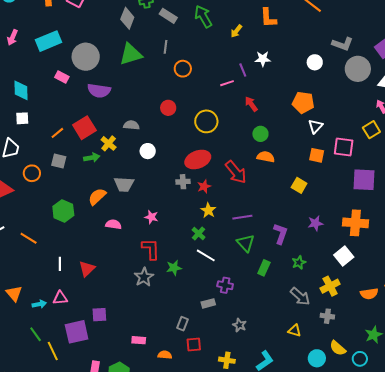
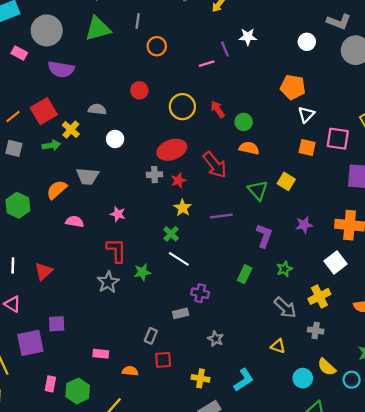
red arrow: (251, 104) -> (218, 109), moved
green triangle: (246, 243) -> (258, 190), moved
pink triangle: (60, 298) -> (12, 304), turned 35

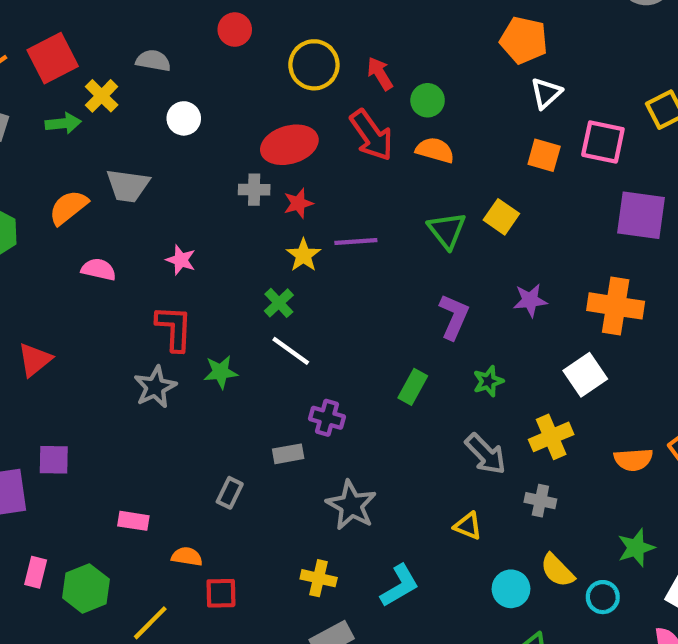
red arrow: (215, 165) -> (372, 135), moved
purple line: (221, 216) -> (356, 241), moved
gray star: (216, 339) -> (351, 505), size x1.6
red square: (163, 360) -> (221, 593), moved

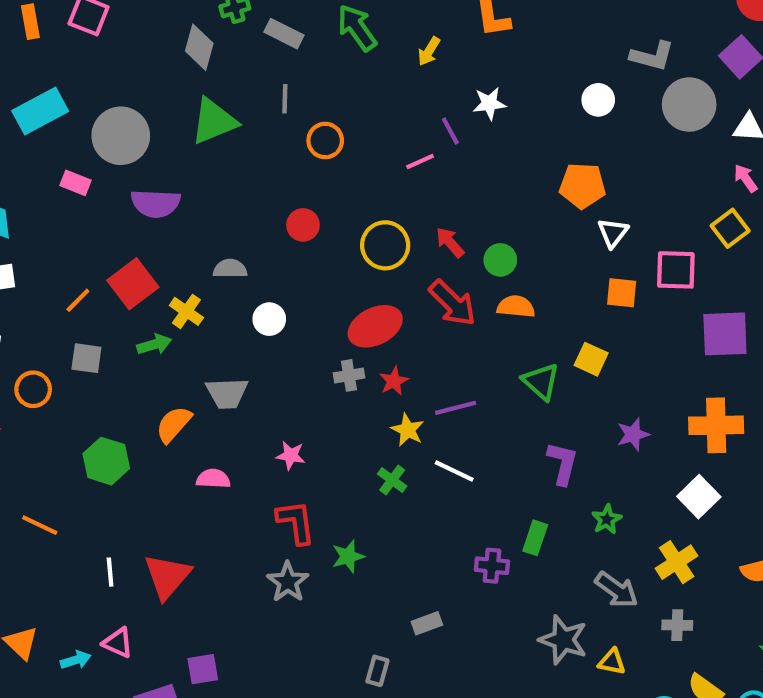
white line: (291, 351) -> (454, 471), moved
red triangle: (35, 360) -> (167, 576), size x1.4
purple cross: (327, 418) -> (492, 566), moved
gray star: (351, 505) -> (563, 640), moved

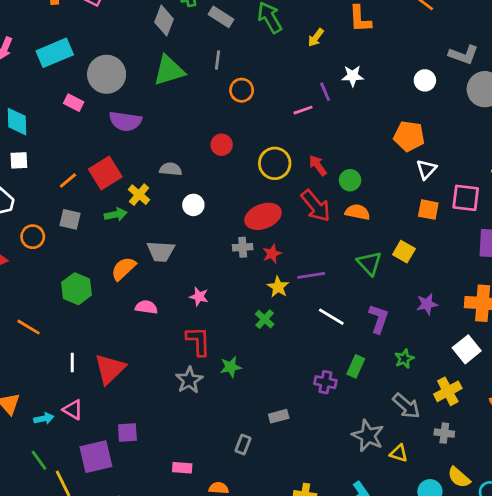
white line: (454, 471) -> (331, 317), moved

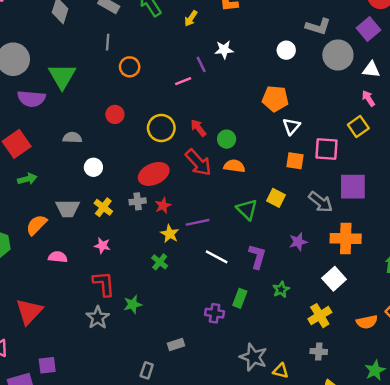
green triangle: (169, 70) -> (62, 76), moved, turned -40
yellow cross: (139, 195) -> (103, 207), moved
gray arrow: (406, 406) -> (320, 202), moved

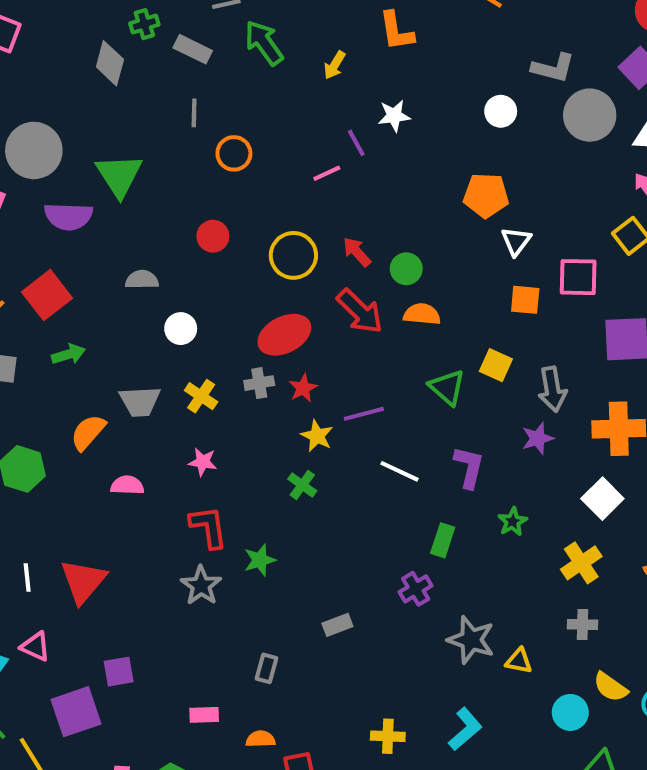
gray arrow: (320, 202) -> (552, 389), moved, turned 45
purple cross: (215, 313) -> (416, 589), moved, turned -36
gray rectangle: (147, 370) -> (266, 668), moved

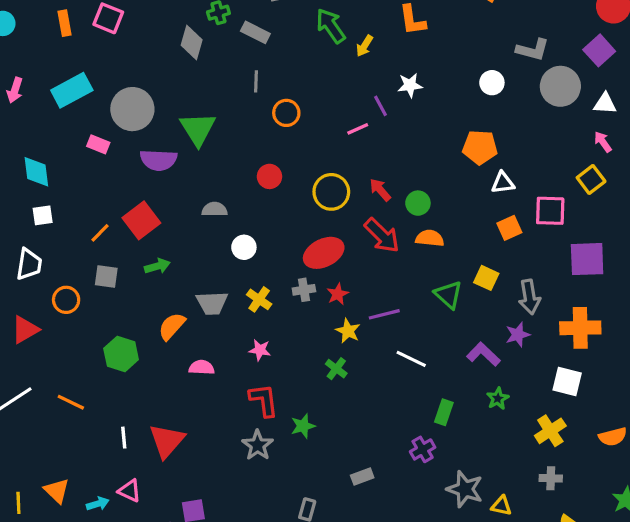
green arrow: (264, 43) -> (331, 26), moved
white triangle: (516, 241) -> (503, 183), turned 45
orange square: (525, 300) -> (509, 228), turned -30
purple L-shape: (469, 467) -> (483, 354), moved, turned -60
white square: (602, 499) -> (567, 382), turned -32

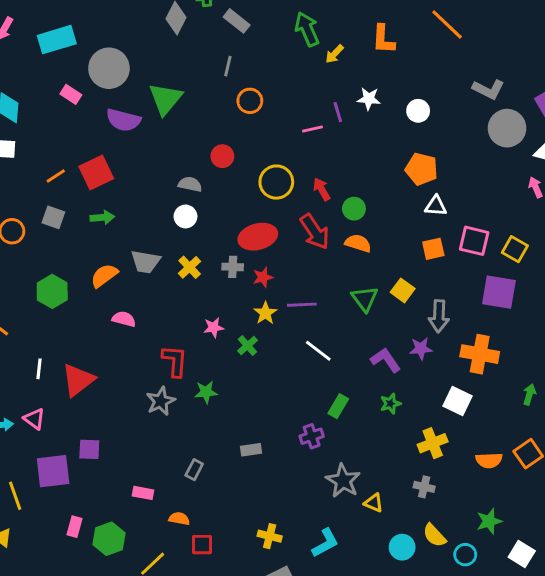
white circle: (492, 83) -> (418, 111), moved
yellow square: (591, 179) -> (515, 249), moved, turned -35
gray semicircle: (214, 209) -> (190, 184), moved
pink star: (260, 350) -> (214, 327), moved, turned -30

